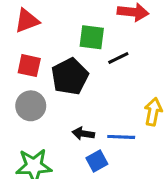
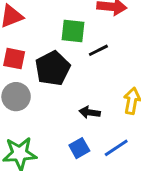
black arrow: (83, 133) -> (90, 112), moved
blue line: (121, 137) -> (116, 148), moved, turned -35

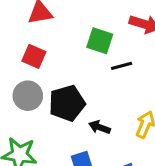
black pentagon: (53, 68) -> (67, 103), moved

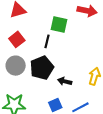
red square: (34, 56) -> (17, 39), turned 35
black line: (122, 66) -> (47, 41), moved, turned -56

